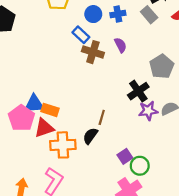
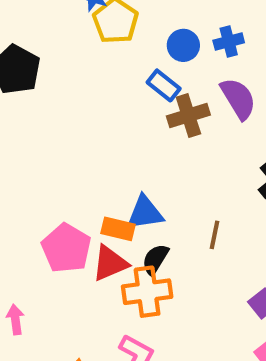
purple semicircle: (120, 45) -> (238, 99), size x1.5
brown cross: (93, 52) -> (188, 115), turned -30
blue triangle: (34, 104) -> (145, 213), moved
black semicircle: (90, 136) -> (155, 259), moved

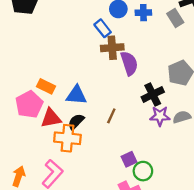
purple semicircle: (238, 99) -> (129, 63), moved
orange rectangle: (118, 229) -> (46, 86), moved

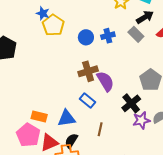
blue rectangle: (103, 28) -> (88, 101), moved

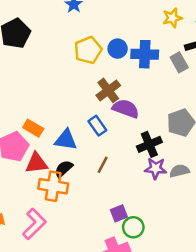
yellow pentagon: (53, 25) -> (88, 50), moved
blue cross: (108, 36) -> (145, 54), size x1.5
brown cross: (88, 71) -> (108, 90), turned -36
purple semicircle: (105, 81) -> (126, 109), turned -55

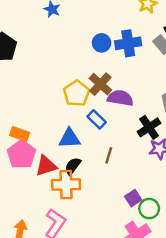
yellow pentagon: (88, 50) -> (76, 93), moved
orange rectangle: (33, 128) -> (20, 134), moved

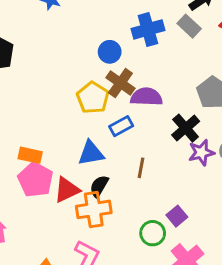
blue circle: (102, 43) -> (110, 52), moved
blue rectangle: (97, 119) -> (121, 126), turned -66
green circle: (149, 209) -> (153, 233), moved

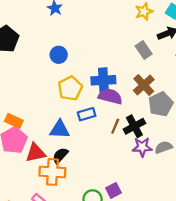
gray rectangle: (189, 26) -> (144, 50), moved
blue cross: (148, 29) -> (103, 80), moved
blue circle: (110, 52) -> (59, 55), moved
brown cross: (120, 83) -> (144, 85), moved
brown line: (141, 168) -> (115, 126), moved

